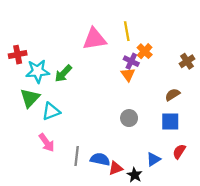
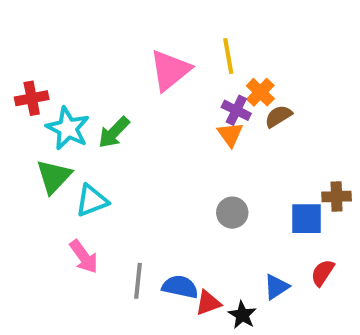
pink triangle: (94, 39) -> (170, 70), turned -30
brown cross: (187, 61) -> (337, 197), moved, turned 32
cyan star: (38, 71) -> (68, 128), turned 30
brown semicircle: (172, 95) -> (278, 116), moved

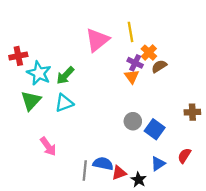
cyan triangle: (92, 201) -> (64, 103), moved
blue square: (306, 219) -> (155, 129), moved, turned 36
gray line: (138, 281) -> (85, 170), moved

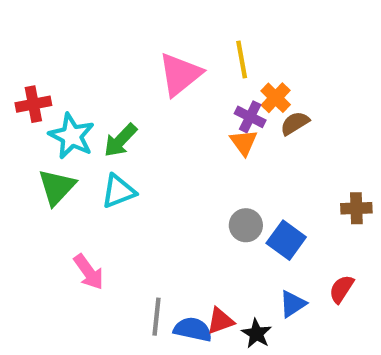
blue semicircle: (103, 164) -> (193, 329), moved

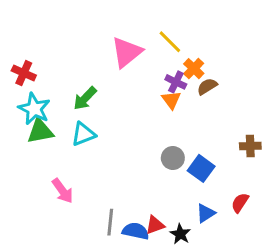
yellow line: (242, 60) -> (170, 42), turned -35
red cross: (33, 104) -> (24, 73), turned 35
cyan star: (72, 136) -> (34, 109), moved
green triangle: (57, 187) -> (40, 131), turned 36

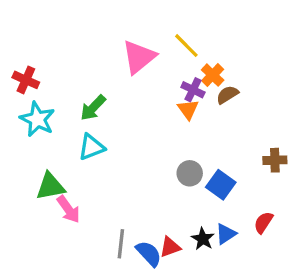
green triangle: (40, 131) -> (50, 186), moved
blue semicircle: (136, 231) -> (149, 254), turned 35
black star: (180, 234) -> (203, 239), moved

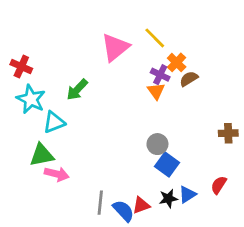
cyan triangle: (91, 147) -> (54, 122), moved
blue square: (221, 185) -> (167, 165), moved
pink arrow: (68, 209) -> (57, 174), turned -40
black star: (203, 239) -> (168, 199), turned 30

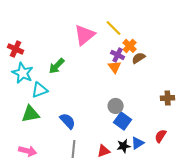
pink arrow: (57, 174) -> (28, 151), moved
blue semicircle: (123, 211) -> (68, 121), moved

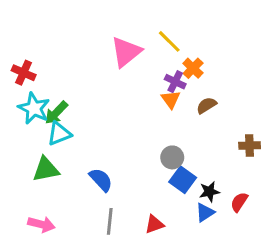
brown semicircle: (139, 58) -> (206, 105), moved
green arrow: (57, 66) -> (56, 113), moved
black star: (124, 146) -> (209, 192), moved

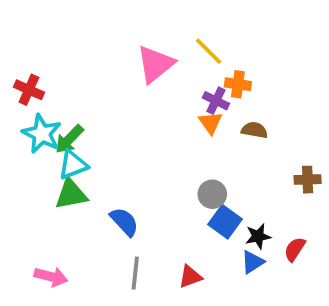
orange cross: (193, 68) -> (238, 84), turned -36
brown semicircle: (206, 105) -> (254, 130), turned 42
green triangle: (46, 169) -> (71, 194), moved

